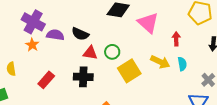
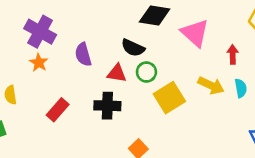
black semicircle: (80, 34) -> (133, 48), moved
purple semicircle: (55, 35) -> (83, 55), moved, turned -114

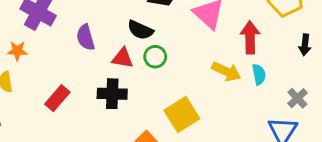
red arrow: (233, 55) -> (250, 37), size x1.5
orange star: (39, 63) -> (17, 51), moved, turned -30
yellow square: (169, 98) -> (182, 114), moved

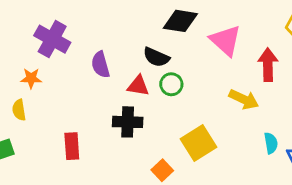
cyan semicircle: (259, 74) -> (271, 143), moved
red rectangle: (57, 98) -> (72, 146), moved, turned -45

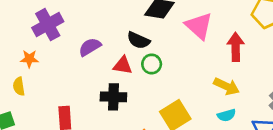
purple cross: (52, 39) -> (48, 25), turned 32
purple semicircle: (100, 65) -> (90, 47), turned 75
yellow arrow: (244, 99) -> (227, 86), moved
cyan semicircle: (271, 143) -> (227, 115), moved, turned 84

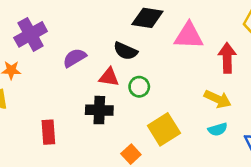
pink triangle: (199, 26) -> (189, 36), turned -40
green circle: (152, 64) -> (139, 87), moved

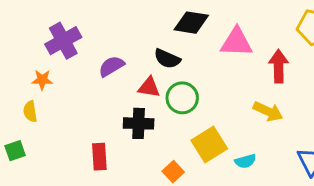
green circle: (139, 87) -> (182, 98), size x1.4
cyan semicircle: (218, 129) -> (245, 161), moved
red rectangle: (48, 132) -> (99, 157), moved

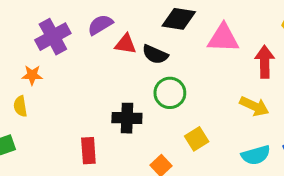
purple semicircle: (111, 66) -> (100, 25), moved
red triangle: (149, 87) -> (125, 44), moved
yellow square: (209, 145) -> (197, 139), size x0.7
cyan semicircle: (245, 161) -> (256, 155), moved, size x1.4

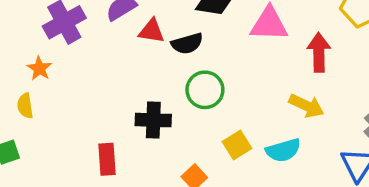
black semicircle: (155, 54) -> (187, 44), turned -40
orange star: (32, 75) -> (39, 68), turned 30
cyan semicircle: (256, 155) -> (283, 150), moved

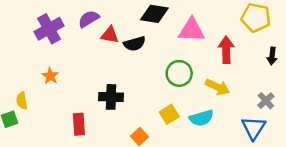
orange star: (39, 68) -> (50, 76), moved
green circle: (205, 90) -> (179, 73), moved
yellow semicircle: (25, 106) -> (22, 101), moved

